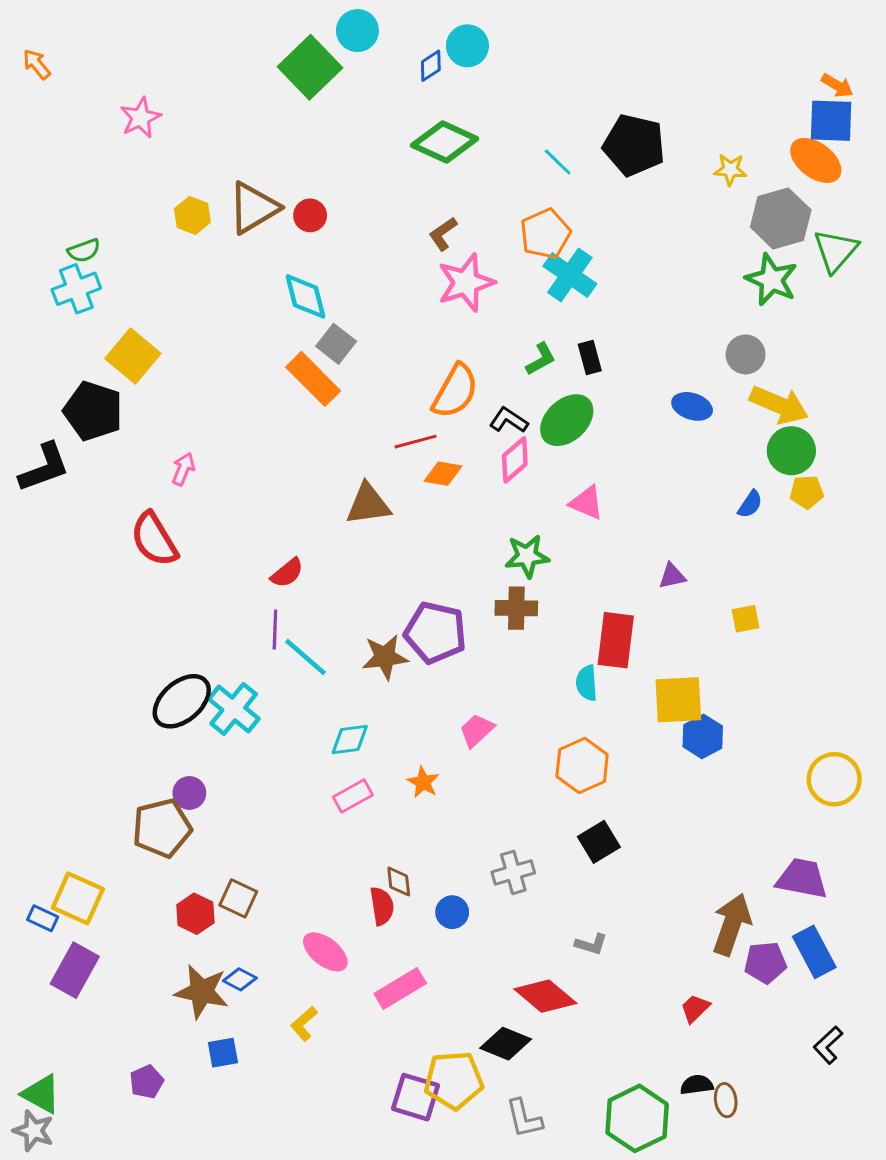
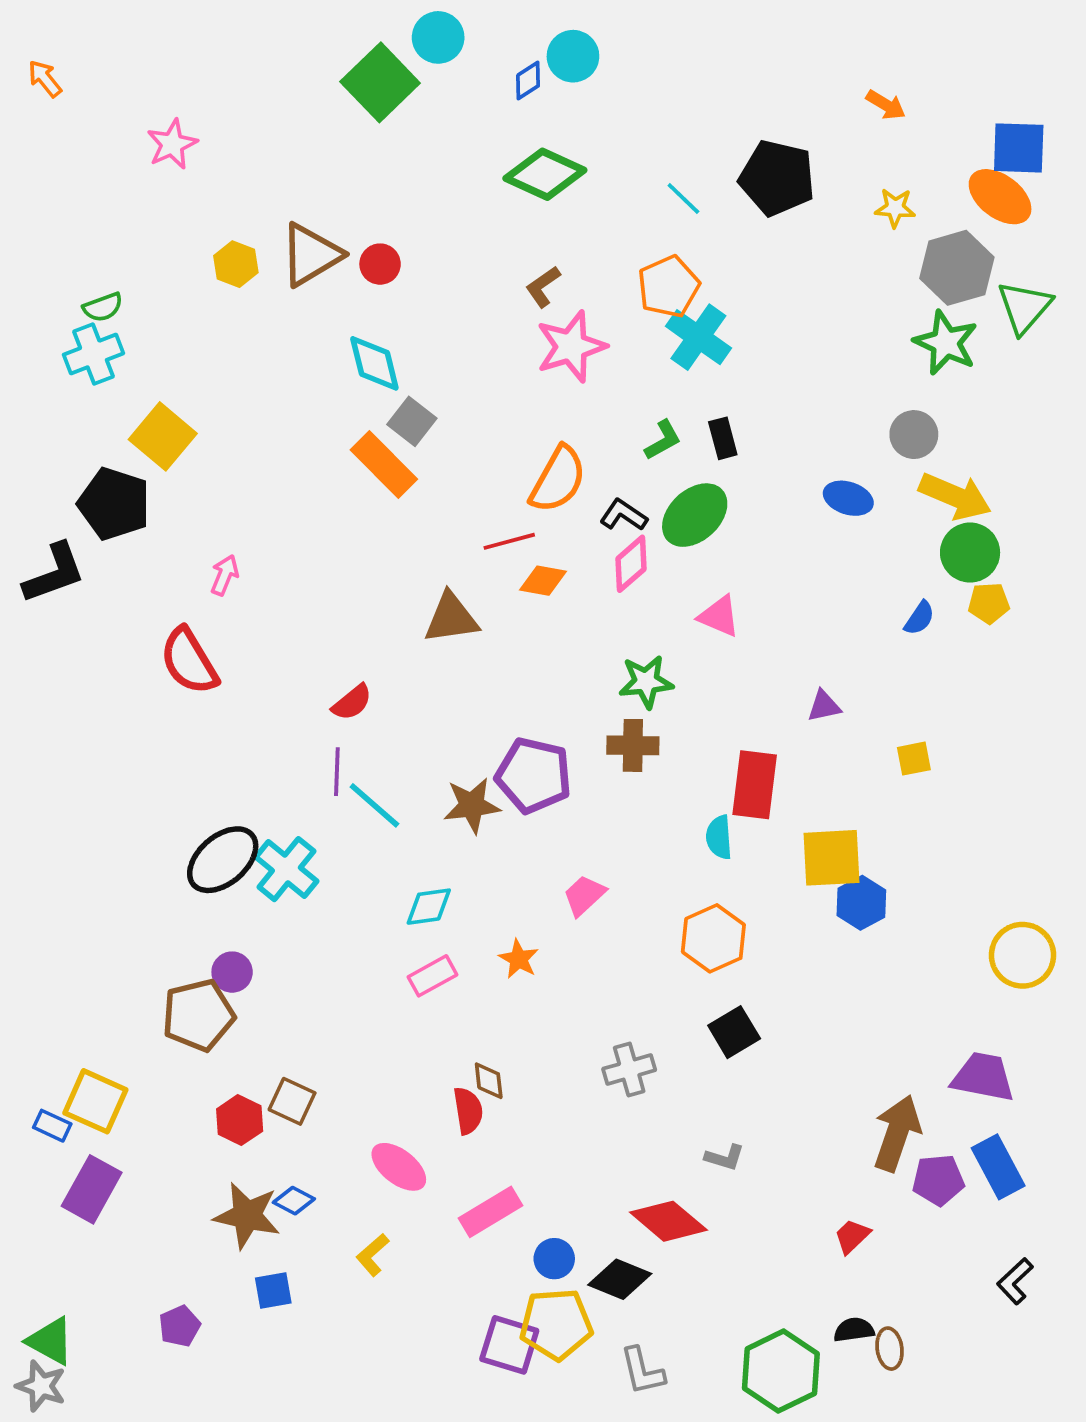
orange arrow: (837, 86) -> (886, 105), moved
blue circle: (452, 912) -> (554, 1259), moved

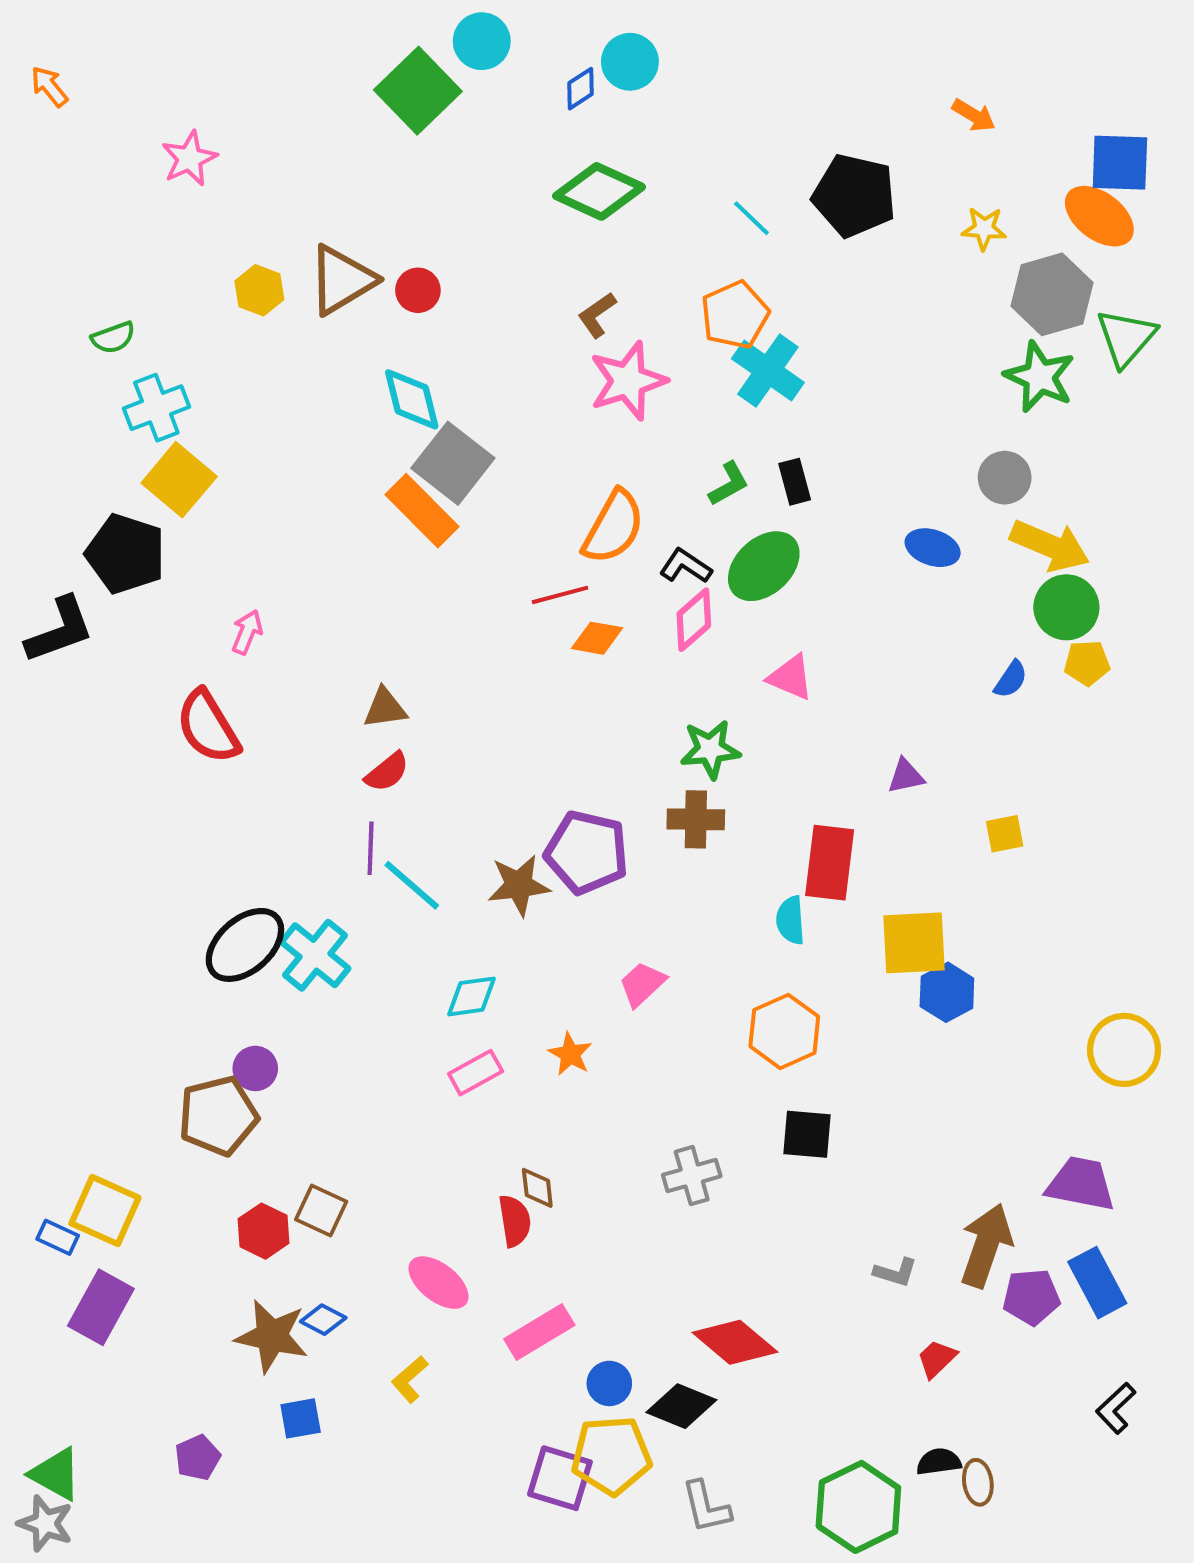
cyan cross: (93, 354) -> (156, 408), moved
gray square: (412, 421) -> (453, 463), size x1.5
brown triangle: (451, 618) -> (385, 708), moved, size x0.7
black square: (734, 1032) -> (807, 1134), turned 36
gray L-shape: (725, 1158) -> (896, 1272), moved

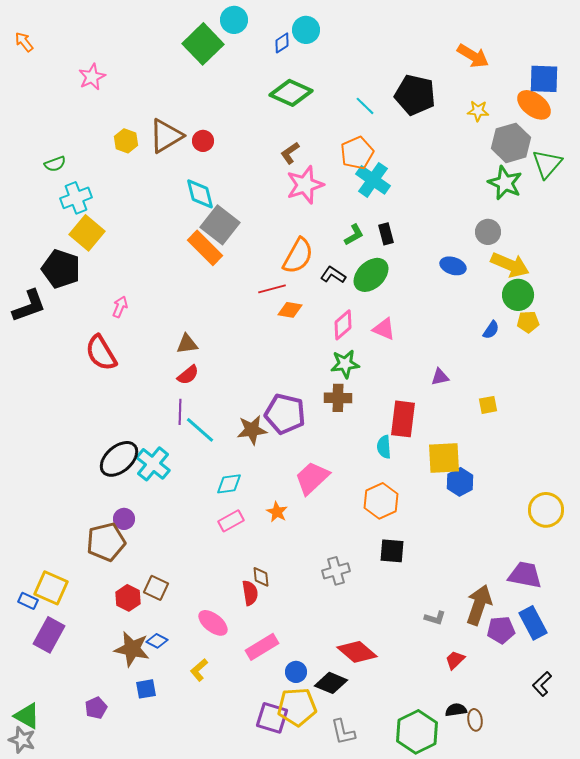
orange arrow: (974, 115) -> (473, 56), size x1.5
pink diamond: (694, 620) -> (343, 325), moved
pink trapezoid: (642, 984) -> (312, 478), size x1.5

